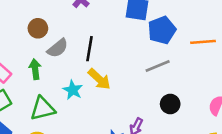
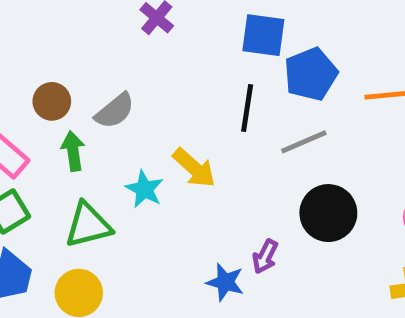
brown circle: (38, 28) -> (52, 101), moved
black line: (90, 49) -> (247, 108), moved
black circle: (170, 104) -> (328, 213), size x1.5

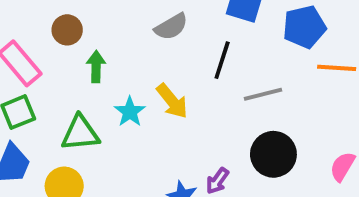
blue pentagon: (311, 74) -> (304, 27), moved
gray semicircle: (115, 111) -> (171, 27), moved
green arrow: (73, 151) -> (96, 67), moved

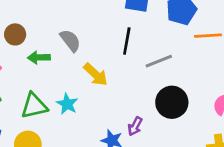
gray semicircle: (171, 27) -> (70, 40), moved, turned -90
green arrow: (96, 67) -> (39, 58), turned -85
cyan star: (130, 112) -> (67, 104), moved

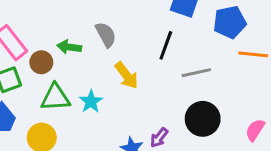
brown circle: (15, 34) -> (41, 62), moved

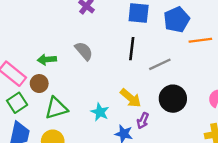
green arrow: (69, 47) -> (47, 59), moved
yellow arrow: (127, 75) -> (131, 98), moved
cyan star: (91, 102) -> (100, 112), moved

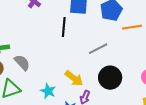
black line: (132, 49) -> (64, 27), moved
gray semicircle: (84, 51) -> (22, 63), moved

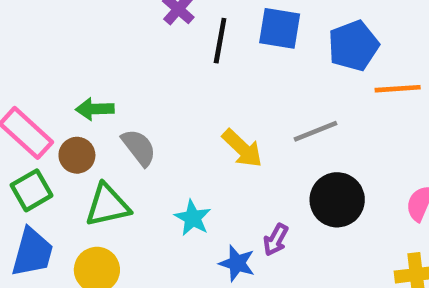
black line: (64, 27) -> (220, 41), moved
yellow arrow: (74, 78) -> (242, 148), moved

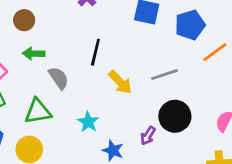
black line: (220, 41) -> (95, 52), moved
orange line: (398, 89) -> (215, 52), turned -36
brown circle: (77, 155) -> (24, 20), moved
purple arrow: (276, 240) -> (148, 136), moved

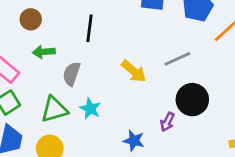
black line: (95, 52) -> (90, 28), moved
gray semicircle: (59, 78) -> (71, 74), turned -120
cyan star: (88, 122) -> (90, 109), moved

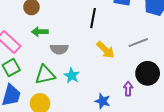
black line: (90, 28) -> (93, 18), moved
gray semicircle: (71, 74) -> (59, 49), turned -114
purple arrow: (167, 122) -> (128, 89), turned 152

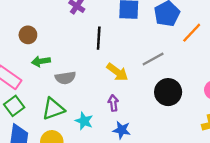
cyan star: (72, 76) -> (84, 121), moved
purple arrow: (128, 89) -> (113, 103), moved

